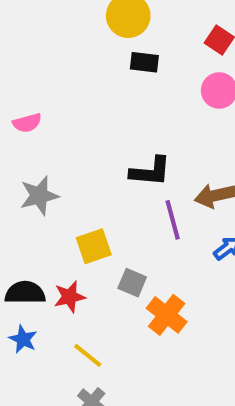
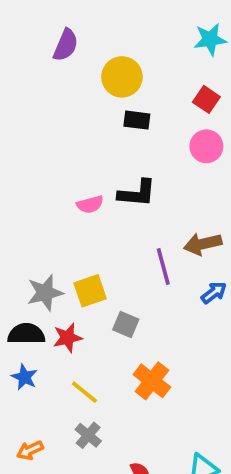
pink semicircle: (27, 123) -> (90, 204), moved
black L-shape: (150, 171) -> (137, 193), moved
gray star: (39, 196) -> (45, 293), moved
orange cross: (167, 315) -> (152, 381), moved

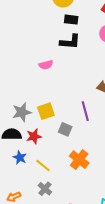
black L-shape: (137, 193) -> (70, 42), moved
purple line: (163, 266) -> (85, 111), moved
blue star: (24, 377) -> (20, 158), moved

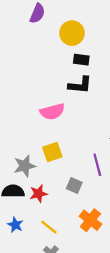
pink semicircle: (46, 65) -> (52, 112), size x1.5
yellow square: (46, 111) -> (52, 152), moved
blue star: (20, 158) -> (15, 225), moved

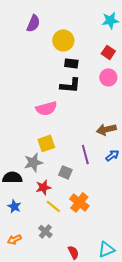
gray star: (25, 166) -> (33, 162), moved
red star: (38, 194) -> (43, 187), moved
yellow line: (49, 227) -> (53, 206), moved

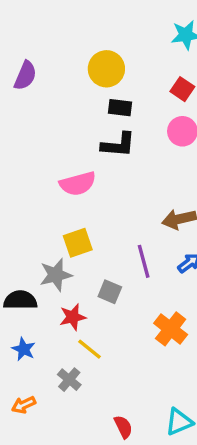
purple semicircle: (33, 23) -> (25, 76), moved
orange cross: (79, 202) -> (171, 329), moved
gray cross: (45, 231) -> (69, 380), moved

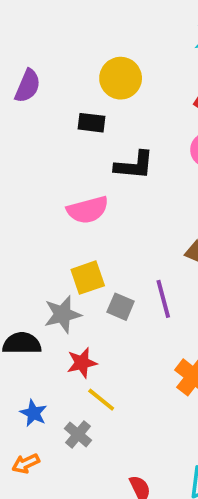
black rectangle: (120, 108) -> (92, 123), moved
gray square: (110, 292) -> (121, 307), moved
blue star: (24, 349) -> (33, 413), moved

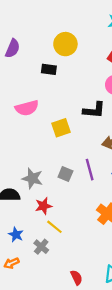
black L-shape: (134, 165) -> (94, 110), moved
pink semicircle: (88, 210) -> (27, 108), moved
yellow square: (88, 278) -> (61, 128), moved
gray star: (63, 314) -> (32, 178), turned 30

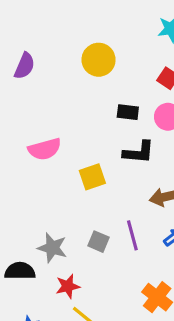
black rectangle: (49, 69) -> (128, 112), moved

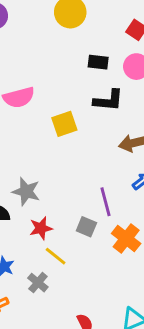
purple line: (132, 235) -> (106, 202), moved
gray square: (99, 242) -> (86, 227), moved

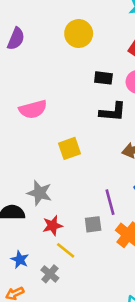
yellow square: (64, 124) -> (69, 148), moved
gray square: (86, 227) -> (93, 224), turned -30

